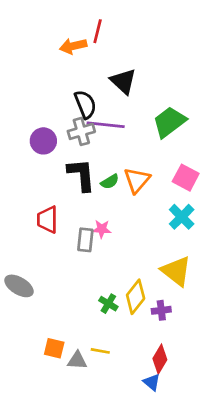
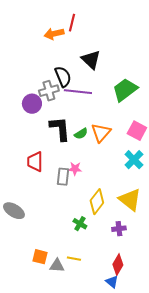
gray cross: (81, 131) -> (49, 91), moved
yellow diamond: (136, 297) -> (97, 202), moved

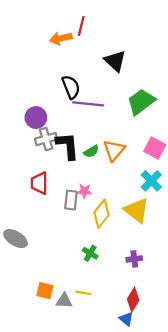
black triangle: (91, 60) -> (115, 61), moved
gray cross: (49, 91) -> (46, 139), moved
yellow triangle: (130, 200) -> (137, 210), moved
yellow diamond: (97, 202) -> (101, 214), moved

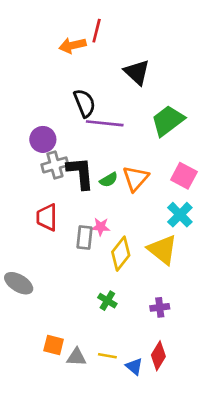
yellow line: (83, 293) -> (107, 356), moved
blue triangle: (126, 319) -> (134, 366), moved

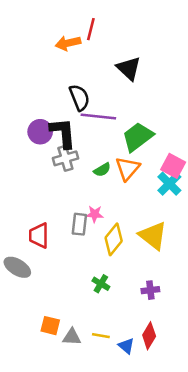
green trapezoid: (168, 121) -> (138, 137), moved
gray cross: (55, 165) -> (65, 158), moved
black L-shape: (80, 173) -> (63, 133), moved
cyan cross: (180, 215) -> (169, 184), moved
red trapezoid: (47, 217) -> (39, 236), moved

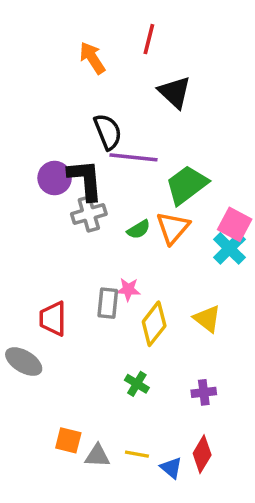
red line: (91, 29) -> (149, 39), moved
orange arrow: (68, 43) -> (92, 58), turned 70
yellow triangle: (153, 236) -> (207, 319), size x0.7

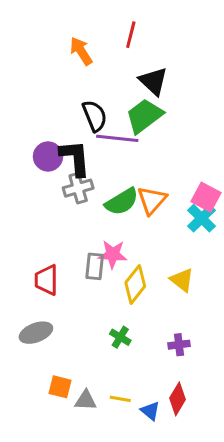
green trapezoid: (187, 185) -> (144, 116), moved
green semicircle: (139, 229) -> (122, 202), size x1.6
pink star: (128, 289) -> (113, 254), size x1.4
gray ellipse: (24, 362) -> (36, 333), moved, turned -52

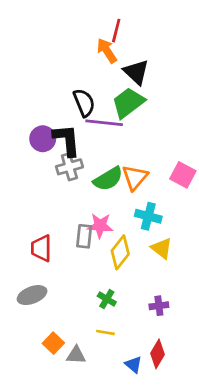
orange arrow: (81, 51) -> (107, 51), moved
cyan cross: (202, 218) -> (148, 216), moved, turned -30
orange square: (60, 387) -> (53, 343), turned 30
yellow line: (120, 399) -> (105, 332), moved

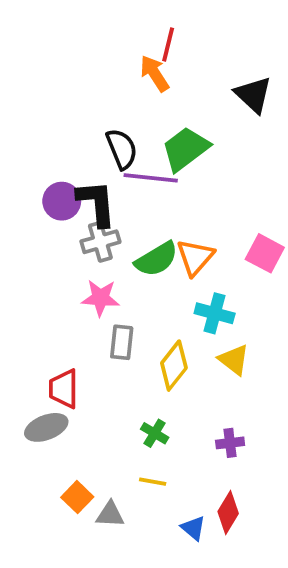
black triangle: (136, 72) -> (253, 95), moved
pink star: (100, 226) -> (100, 298), moved
red trapezoid: (41, 248) -> (64, 389), moved

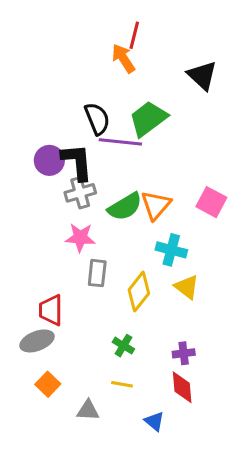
orange square: (77, 497) -> (48, 384), moved
red diamond: (228, 513) -> (182, 387), moved, turned -36

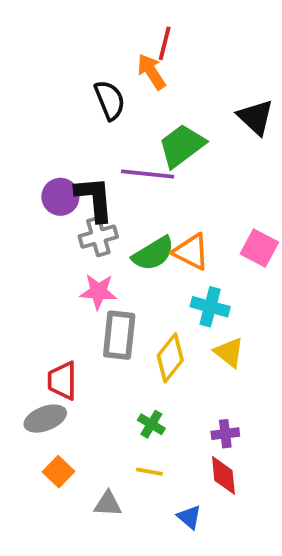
black triangle: (202, 75) -> (256, 117), moved
black semicircle: (97, 119) -> (110, 100), moved
orange triangle: (156, 205) -> (191, 252), turned -44
gray rectangle: (97, 273) -> (119, 335), size x1.4

